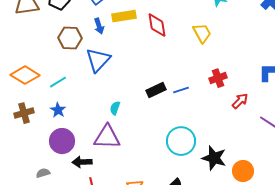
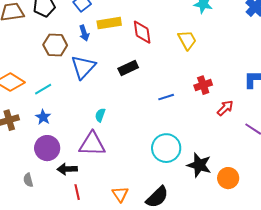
black rectangle: (156, 90) -> (128, 68), moved
gray semicircle: (43, 173) -> (28, 180), turned -88

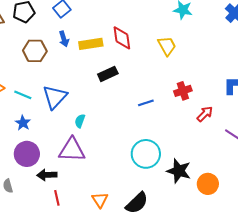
yellow rectangle: (109, 23) -> (91, 44), moved
blue triangle: (83, 67) -> (55, 97), moved
cyan line: (43, 89) -> (23, 95), turned 54

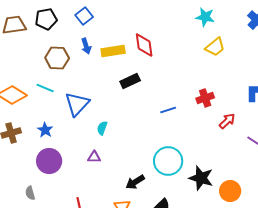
yellow trapezoid: (167, 46) -> (215, 47), moved, turned 80
cyan line: (23, 95) -> (45, 88), moved
purple triangle: (72, 150) -> (94, 157), size x0.5
black arrow: (47, 175) -> (135, 182), moved, turned -30

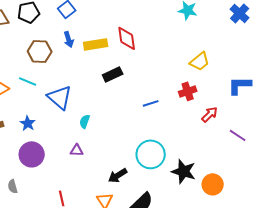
yellow trapezoid: (215, 47) -> (200, 61), moved
blue triangle: (77, 104) -> (60, 97), turned -32

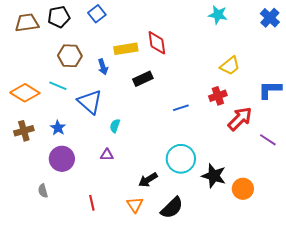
blue arrow: (69, 39) -> (103, 67), moved
red arrow: (210, 114) -> (240, 119), size x1.5

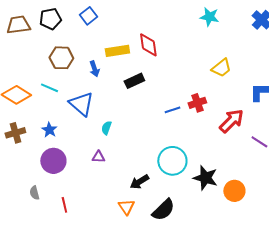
red cross: (218, 96) -> (197, 103), moved
red line: (92, 203) -> (64, 205), moved

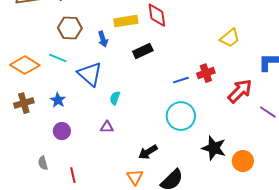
purple circle: (53, 161) -> (62, 131), size x0.7
cyan circle: (172, 161) -> (181, 116), moved

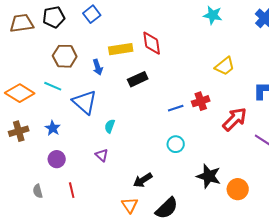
cyan circle: (181, 116) -> (176, 144), size x0.6
purple triangle: (107, 127) -> (102, 155), turned 40
red line: (73, 175) -> (72, 190), moved

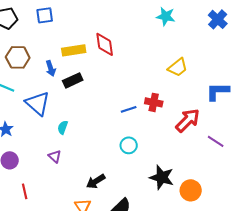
blue square: (92, 14) -> (45, 15), turned 30
black rectangle: (138, 79) -> (73, 80), moved
red cross: (201, 101) -> (154, 102), turned 30

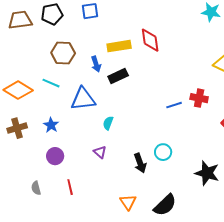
blue triangle: (38, 103) -> (83, 99), turned -48
cyan circle: (129, 145) -> (163, 152), moved
black arrow: (96, 181) -> (140, 163), moved, turned -78

